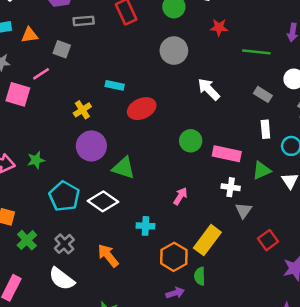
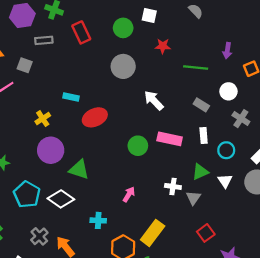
pink rectangle: (227, 154) -> (170, 139), moved
gray triangle: (244, 210) -> (193, 198), moved
gray cross: (64, 244) -> (39, 236), moved

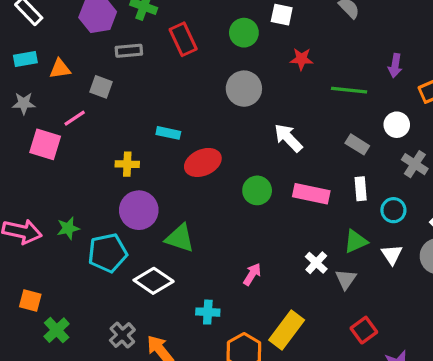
yellow cross: (43, 119) -> (127, 164), turned 35
green circle: (138, 146) -> (257, 190), moved
white cross: (173, 186) -> (316, 263), turned 35
cyan pentagon: (27, 194) -> (108, 253), moved, turned 30

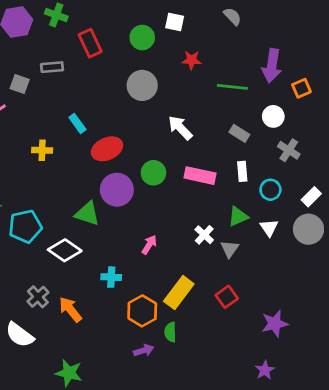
gray rectangle: (129, 51) -> (52, 67), moved
purple arrow: (395, 66) -> (272, 66), size x1.6
cyan rectangle: (168, 133) -> (77, 123), turned 42
purple circle: (139, 210) -> (117, 190), moved
red square: (364, 330) -> (227, 297), moved

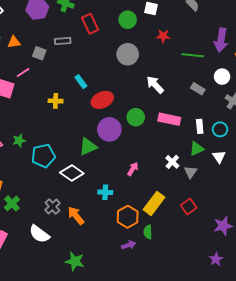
white rectangle: (242, 171) -> (200, 126), moved
green triangle: (87, 214) -> (88, 147), turned -42

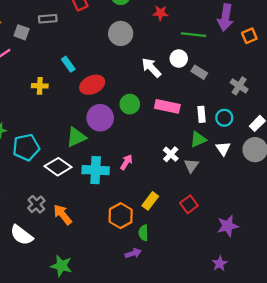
white circle: (222, 77) -> (179, 59), moved
cyan cross: (105, 192) -> (96, 170), moved, size x1.6
yellow rectangle: (154, 203) -> (150, 201), size x0.7
purple arrow: (129, 245) -> (133, 253), moved

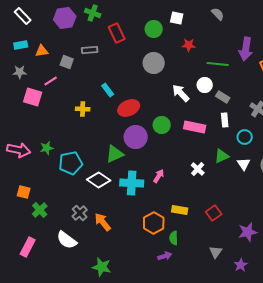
white rectangle: (202, 114) -> (225, 120), moved
gray triangle: (191, 166) -> (216, 252), moved
yellow rectangle: (150, 201) -> (180, 210), turned 63

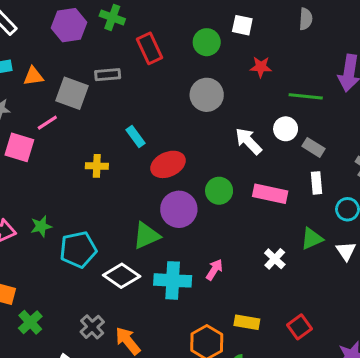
gray semicircle: (218, 14) -> (306, 19), turned 48
gray square: (67, 62) -> (72, 93), size x1.5

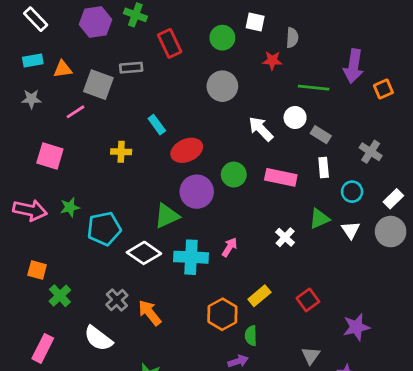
gray semicircle: (306, 19) -> (292, 38), moved
pink square: (19, 147) -> (50, 156), moved
yellow rectangle: (247, 322) -> (259, 296), turned -50

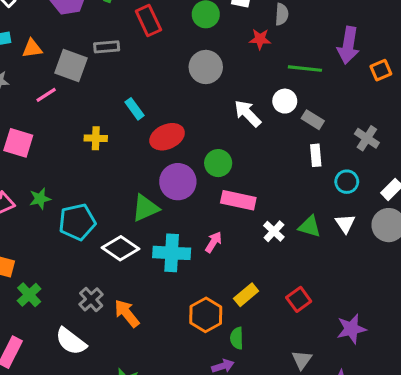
pink rectangle: (281, 177) -> (238, 200), moved
green triangle: (319, 219) -> (310, 227), moved, turned 40

